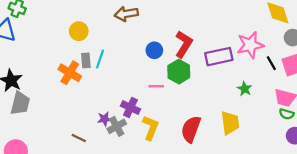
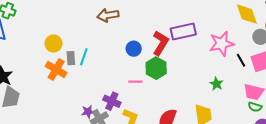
yellow circle: (79, 31) -> (54, 43), moved
purple rectangle: (219, 57) -> (183, 32), moved

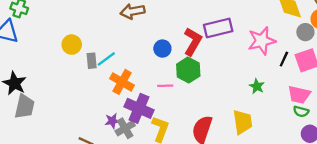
cyan line: (84, 57) -> (106, 59), turned 36
black line: (241, 60) -> (284, 59), turned 56
orange cross: (56, 69) -> (122, 82), moved
purple cross: (112, 101) -> (139, 108), size x1.4

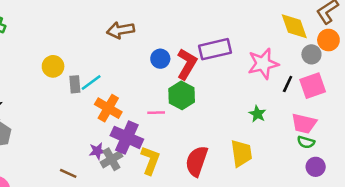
blue circle: (162, 49) -> (160, 59), moved

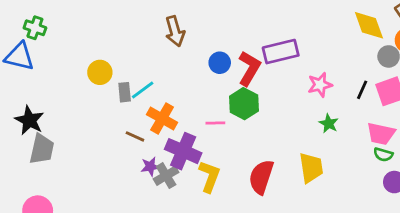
brown arrow: (120, 30) -> (175, 31), turned -95
pink star: (263, 64) -> (320, 85), moved, size x0.7
brown line: (68, 173) -> (135, 136), moved

